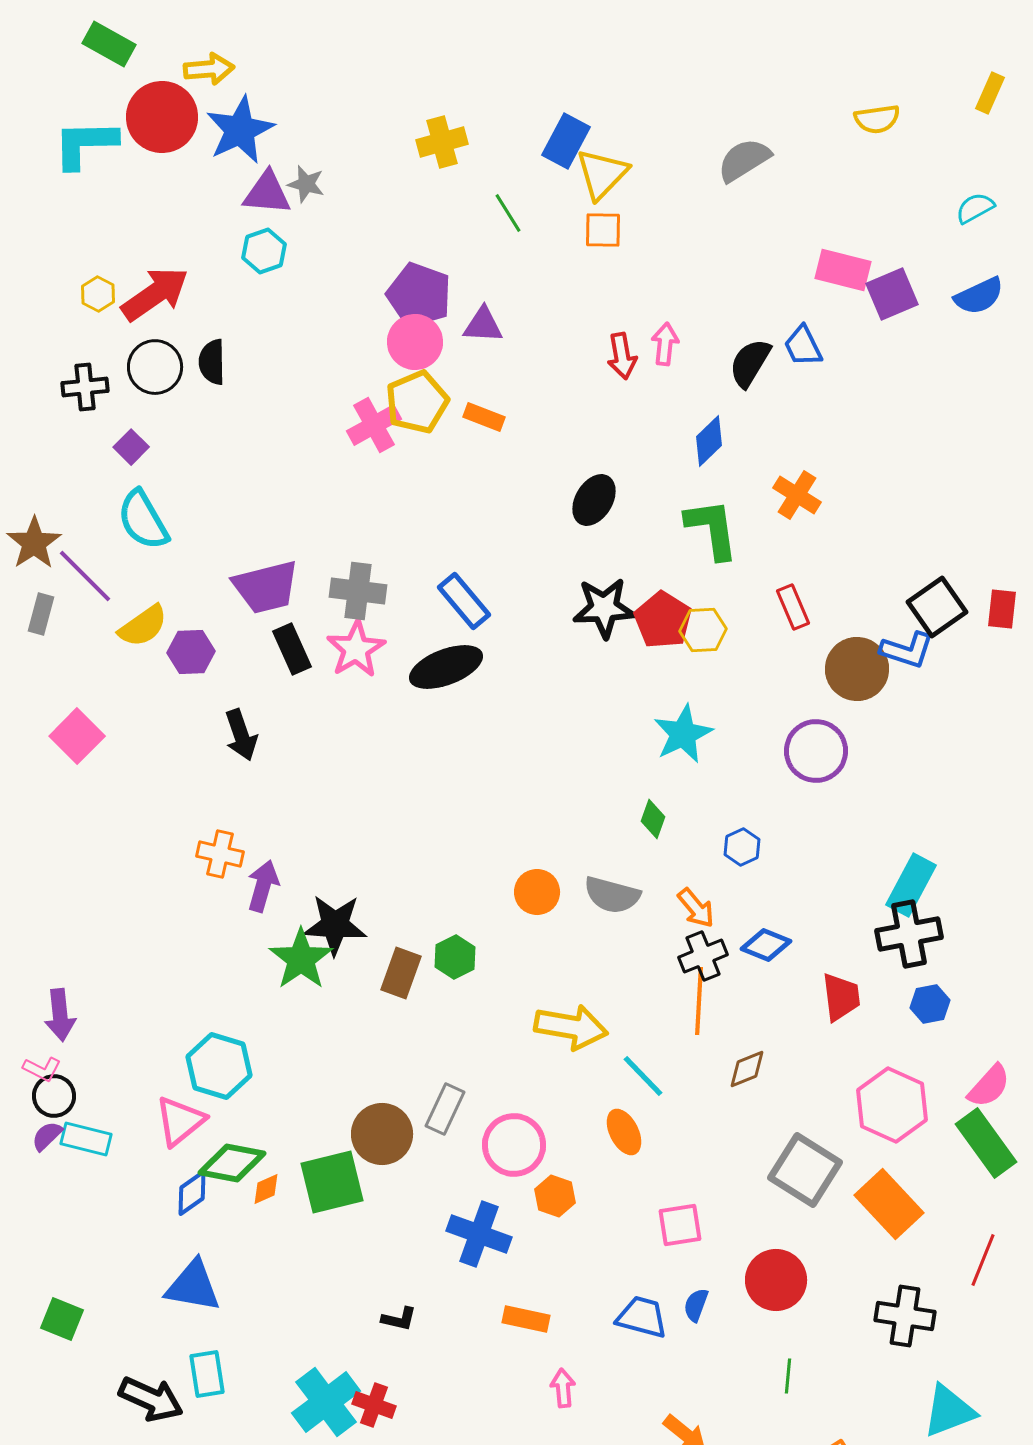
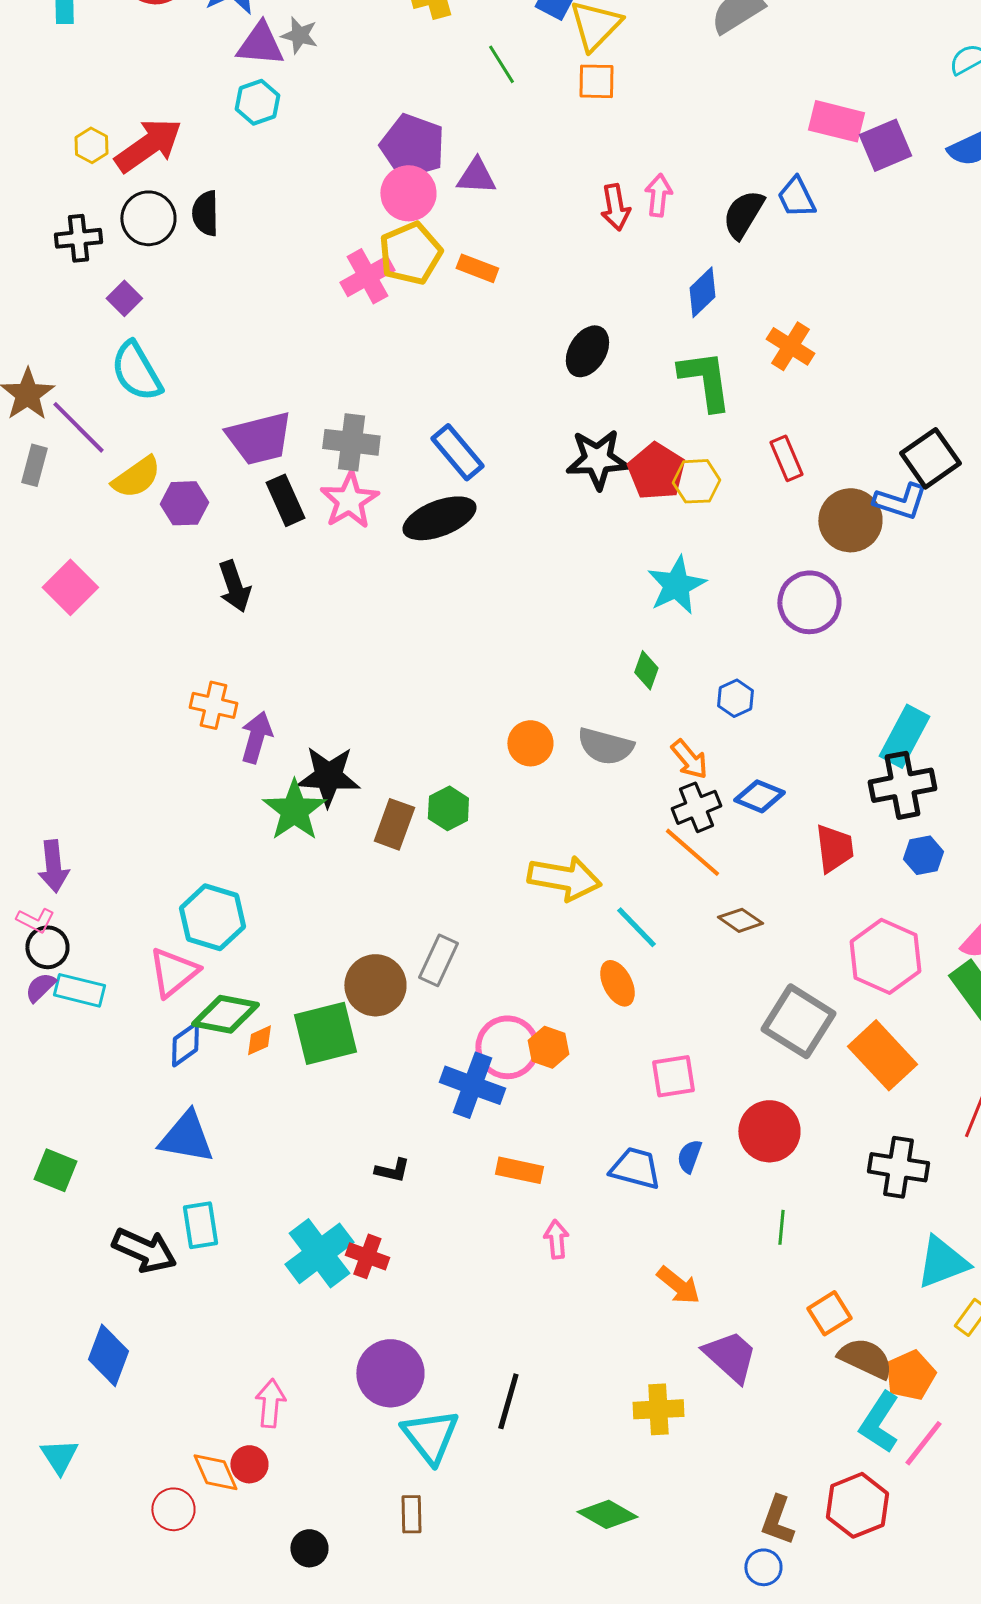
orange line: (699, 1001) -> (692, 852), turned -52
brown diamond: (747, 1069) -> (740, 920), turned 57
pink circle: (514, 1145) -> (507, 1047), moved

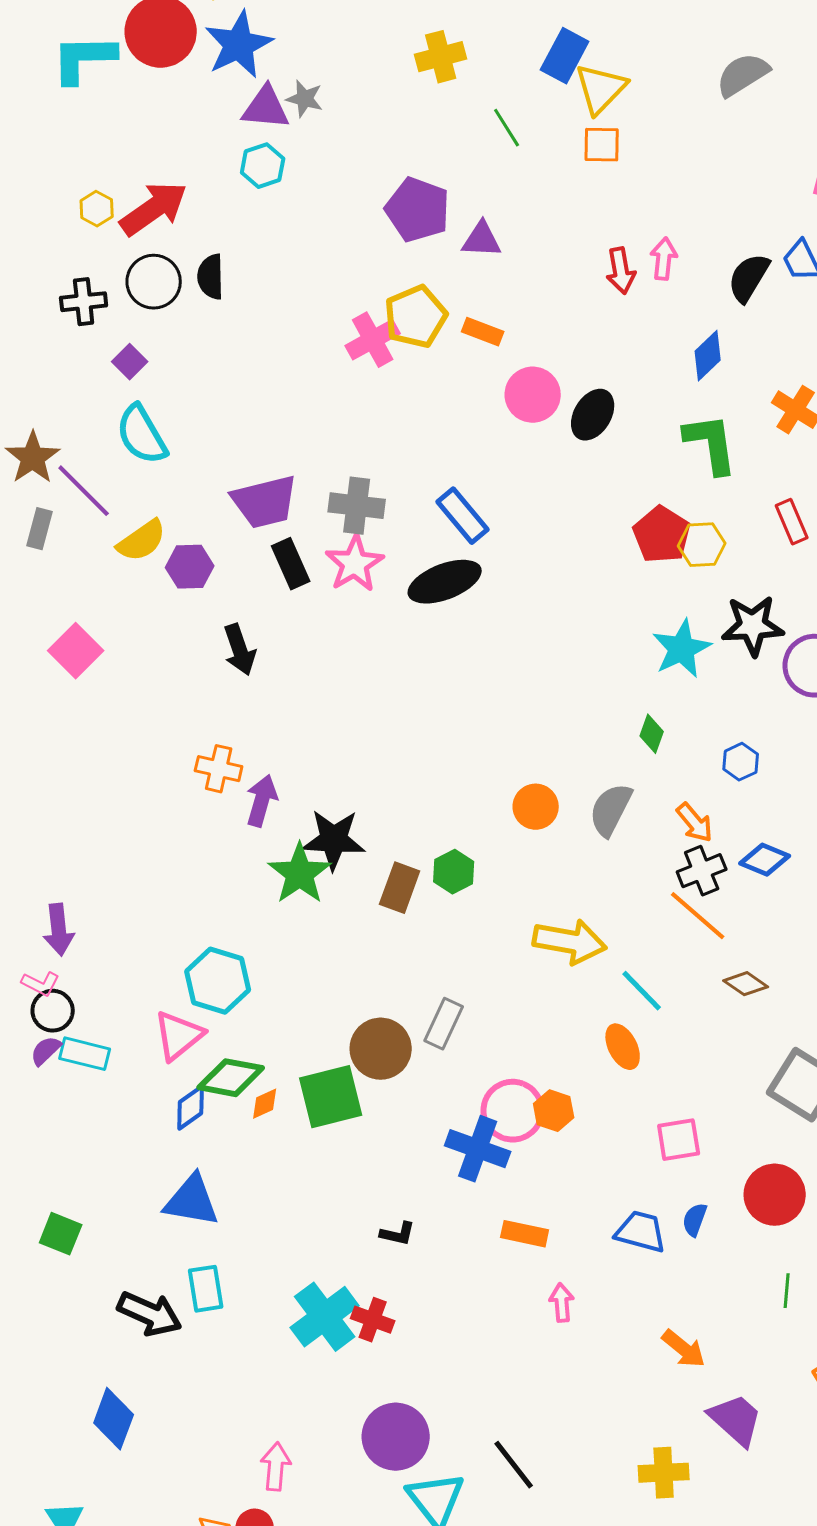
pink circle: (408, 193) -> (533, 395), moved
black star: (597, 459) -> (753, 626), moved
gray semicircle: (605, 746) -> (611, 810), turned 102
black line: (508, 1401) -> (514, 1465), turned -54

